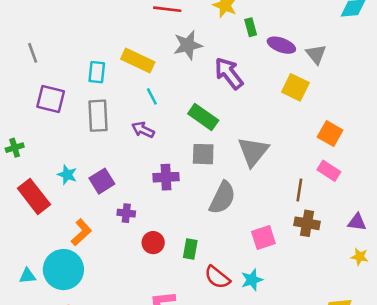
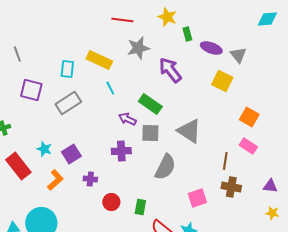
gray rectangle: (98, 116) -> (68, 103), turned 60
purple arrow: (143, 130) -> (127, 119), moved
gray triangle: (253, 152) -> (189, 131), turned -36
orange L-shape: (81, 232) -> (55, 180), moved

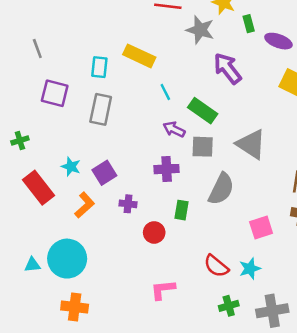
gray star: (138, 48) -> (200, 30), moved, turned 30
cyan line: (110, 88) -> (165, 92), moved
gray rectangle: (68, 103) -> (101, 109), turned -45
green rectangle: (140, 207) -> (181, 210), moved

